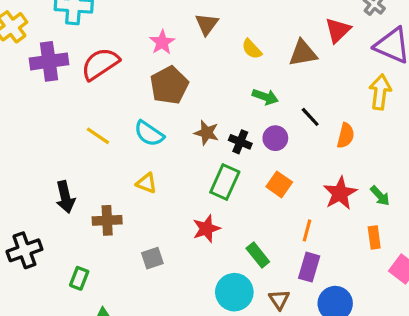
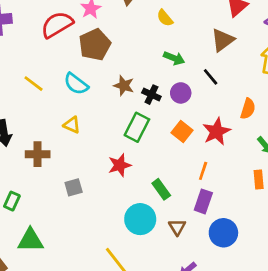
brown triangle: (303, 53) -> (223, 40), moved, turned -30
red semicircle: (100, 64) -> (57, 25), moved
orange semicircle: (346, 136) -> (248, 109), moved
red star: (340, 193) -> (217, 131), moved

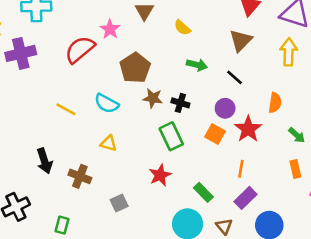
brown pentagon: (95, 45) -> (135, 68), moved
purple circle: (181, 93) -> (225, 108), moved
green rectangle: (137, 127) -> (171, 136), turned -44
brown cross: (38, 154) -> (80, 176), turned 30
purple rectangle: (203, 201) -> (245, 198), turned 35

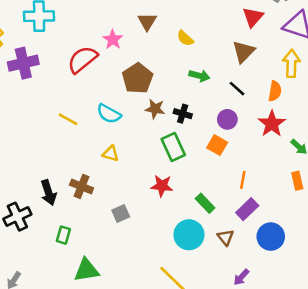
orange semicircle: (275, 103) -> (275, 91), moved
red star: (248, 129) -> (272, 124), moved
black arrow: (44, 161) -> (49, 193), moved
red star: (160, 175) -> (162, 186), turned 30

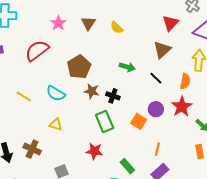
yellow semicircle: (185, 38) -> (117, 27), moved
pink star: (113, 39) -> (58, 23), moved
purple circle: (227, 119) -> (156, 109), moved

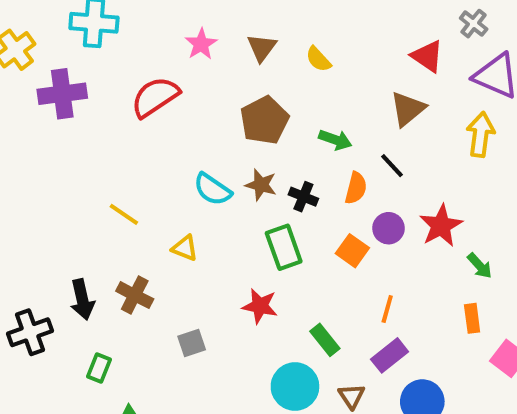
red triangle: (170, 23) -> (427, 56), turned -42
brown pentagon: (79, 67) -> (264, 120), moved
orange semicircle: (185, 81) -> (356, 188), moved
cyan semicircle: (56, 93) -> (212, 189), moved
yellow line: (24, 96) -> (124, 214), moved

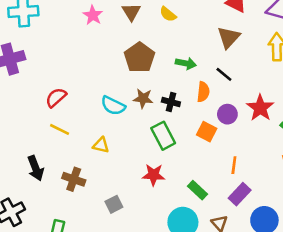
red semicircle: (155, 97) -> (56, 98), moved, size x0.7
black arrow: (82, 300) -> (36, 168), moved

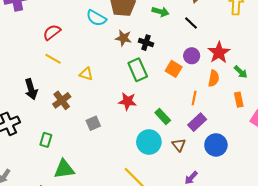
orange semicircle: (203, 92) -> (214, 78), moved
cyan semicircle: (113, 106) -> (96, 18), moved
brown cross: (74, 179) -> (62, 100), turned 30

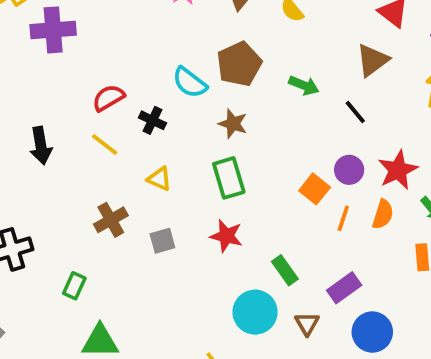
black cross: (146, 43) -> (152, 120), moved
green rectangle: (138, 70) -> (229, 178), moved
black arrow: (31, 89) -> (41, 146), moved
orange line: (194, 98) -> (343, 218), moved
gray square: (93, 123) -> (162, 241), moved

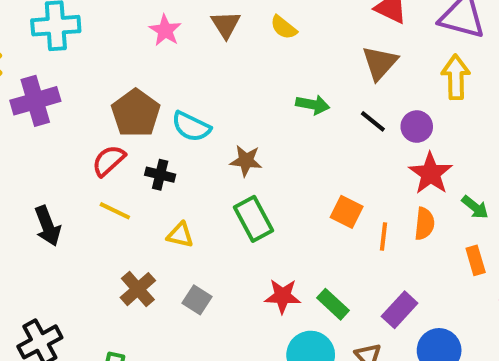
brown pentagon: (239, 64) -> (136, 113), moved
purple circle: (349, 170) -> (417, 127), moved
red star: (226, 236) -> (283, 296), moved
gray square: (162, 241) -> (197, 300), turned -30

